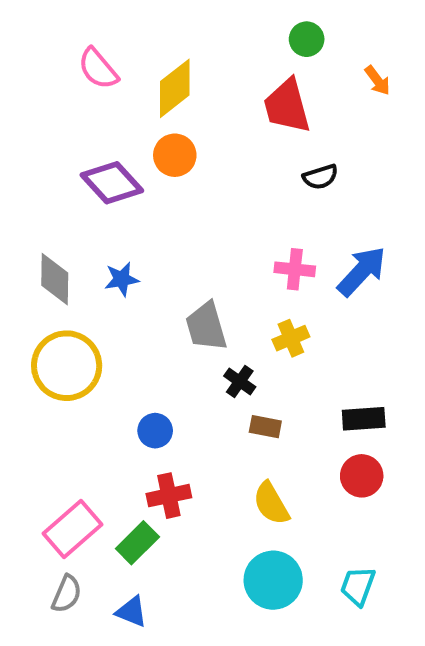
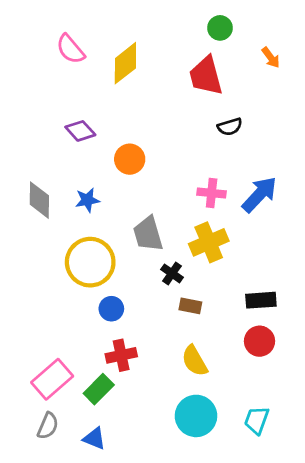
orange circle: (175, 155) -> (130, 159), moved
purple diamond: (112, 183) -> (80, 131), size x0.7
yellow cross: (291, 338) -> (209, 242), size x1.5
yellow circle: (67, 366) -> (90, 262), moved

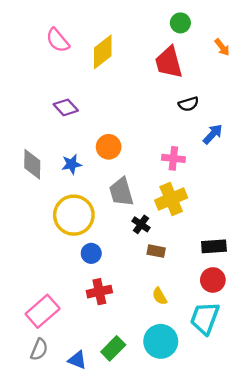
orange circle: (130, 159) -> (109, 147), moved
blue arrow: (259, 194) -> (213, 134), moved, size x0.7
yellow semicircle: (195, 361) -> (160, 296), size x0.7
green rectangle: (99, 389) -> (113, 348), moved
cyan trapezoid: (257, 420) -> (205, 318), moved, size x1.4

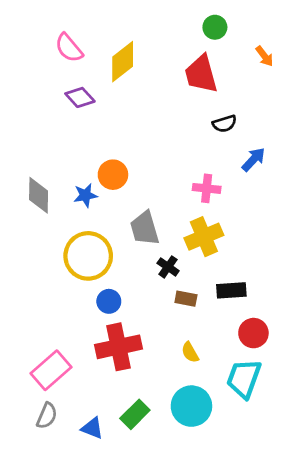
purple diamond: (66, 107) -> (80, 97), moved
orange circle: (109, 147) -> (113, 175), moved
black rectangle: (214, 246) -> (231, 290), moved
red cross: (99, 292) -> (118, 347), size x1.5

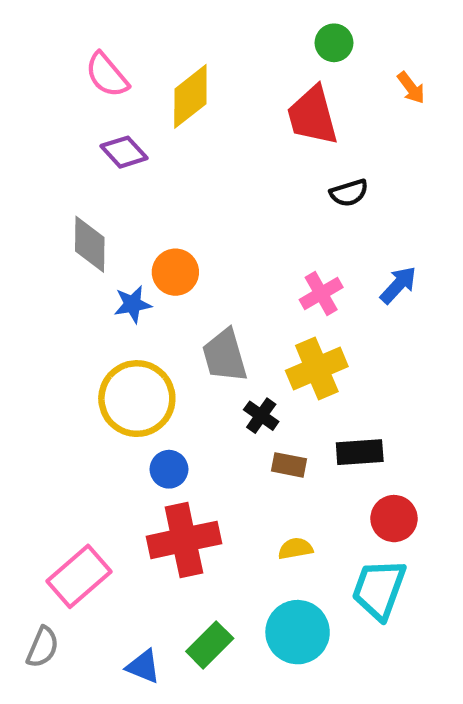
blue arrow: (253, 159) -> (398, 285), moved
pink cross: (207, 188) -> (321, 294), turned -36
gray diamond: (39, 195) -> (90, 244), moved
yellow semicircle: (190, 352) -> (295, 549), turned 110
gray semicircle: (47, 416) -> (43, 647), moved

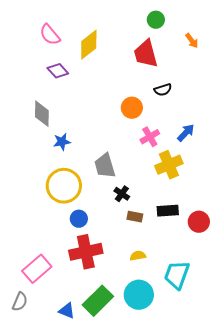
orange circle: (175, 272) -> (132, 108), moved
yellow cross: (317, 369) -> (169, 165), moved
red circle: (394, 519) -> (199, 222), moved
green rectangle: (210, 645) -> (98, 301), size x1.4

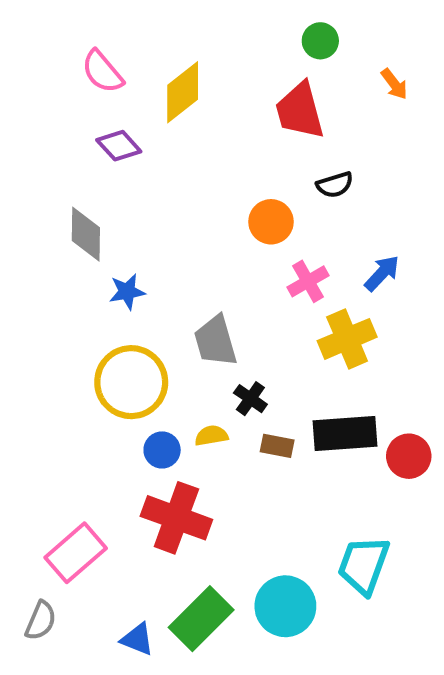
black rectangle: (168, 211) -> (345, 434), size x1.4
red cross: (86, 252) -> (176, 518), turned 32
yellow semicircle: (138, 256) -> (211, 436), moved

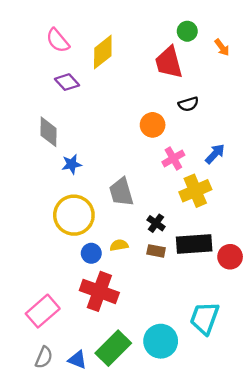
green circle: (320, 41) -> (187, 31), moved
black cross: (250, 399) -> (156, 223), moved
gray semicircle: (41, 621) -> (44, 357), moved

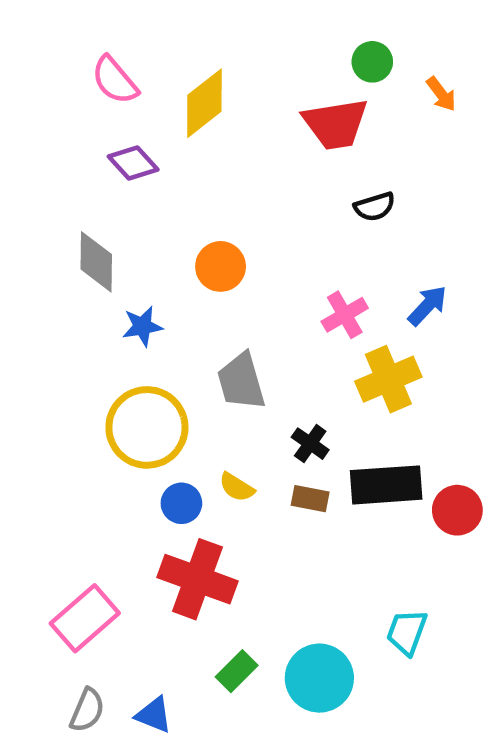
red trapezoid: (169, 62) -> (335, 124), turned -84
orange circle: (153, 125) -> (221, 266), moved
yellow semicircle: (119, 245) -> (237, 487), turned -138
cyan trapezoid: (205, 318) -> (407, 632), size x0.7
green rectangle: (113, 348) -> (237, 671), moved, size x0.6

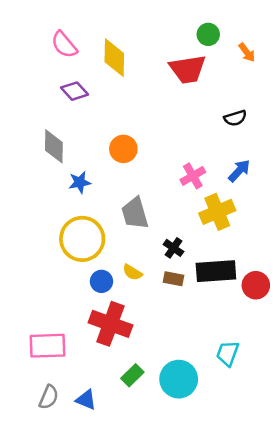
yellow diamond: (204, 103) -> (114, 58), turned -51
black semicircle: (375, 207) -> (235, 118), moved
pink rectangle: (85, 618) -> (47, 346), turned 39

